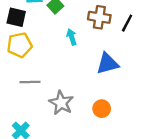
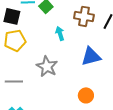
gray line: (30, 82) -> (14, 81), moved
gray star: (61, 103) -> (47, 66), moved

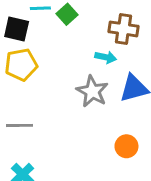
cyan arrow: (60, 33) -> (106, 57), moved, turned 120
gray star: (47, 66) -> (92, 91), moved

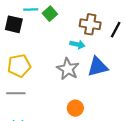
yellow pentagon: (21, 65) -> (19, 66), moved
orange circle: (126, 146) -> (75, 108), moved

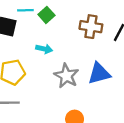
cyan arrow: (77, 44) -> (44, 49), moved

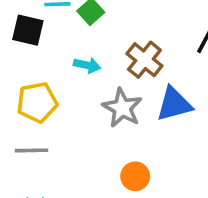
brown cross: (91, 27) -> (144, 60), moved, turned 30

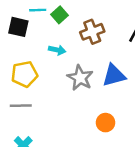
brown cross: (144, 60) -> (92, 32), moved, turned 30
orange circle: (135, 176) -> (105, 123), moved

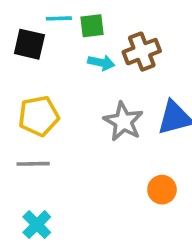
green square: (59, 15) -> (92, 26), turned 35
cyan arrow: (57, 50) -> (101, 63), moved

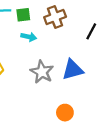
brown cross: (142, 52) -> (55, 17), moved

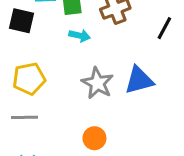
orange circle: (65, 113) -> (94, 138), moved

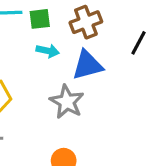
blue triangle: (139, 80) -> (88, 65), moved

